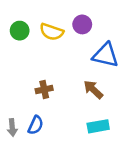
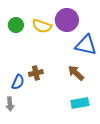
purple circle: (82, 24) -> (67, 20), size x1.5
blue semicircle: (36, 125) -> (18, 82), moved

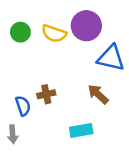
blue semicircle: (18, 82) -> (23, 106), turned -42
cyan rectangle: (80, 103) -> (81, 130), moved

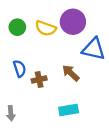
brown arrow: (98, 94) -> (71, 73), moved
blue semicircle: (23, 106) -> (20, 69), moved

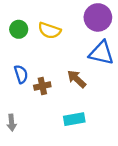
purple circle: (73, 22) -> (98, 17), moved

